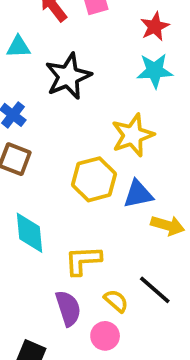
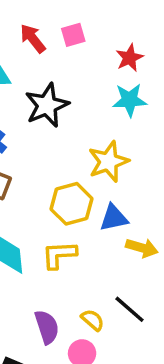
yellow L-shape: (83, 260) -> (59, 255), moved

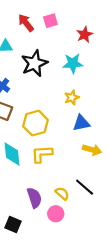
cyan star: (130, 100) -> (73, 63), moved
yellow star: (108, 162) -> (72, 97), size x0.6
yellow hexagon: (71, 204) -> (35, 123), moved
blue triangle: (114, 218) -> (81, 123), moved

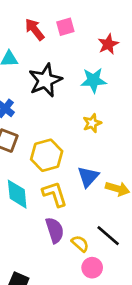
blue triangle: (81, 123) -> (88, 177), moved, turned -36
yellow L-shape: (42, 154) -> (55, 194), turned 75
purple semicircle: (34, 198) -> (55, 230), moved
pink circle: (56, 214) -> (92, 268), moved

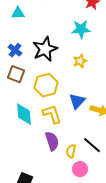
black star: (45, 80) -> (45, 49), moved
yellow semicircle: (80, 244) -> (71, 151), turned -120

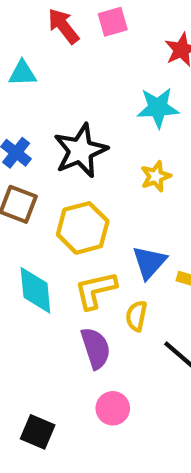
yellow L-shape: (52, 114) -> (96, 290), turned -85
yellow semicircle: (71, 151) -> (136, 316), moved
pink circle: (80, 169) -> (113, 408), moved

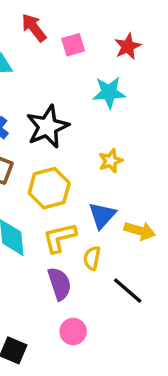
pink square: (113, 22) -> (73, 45), moved
yellow star: (156, 176) -> (111, 161), moved

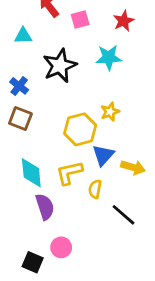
black star: (48, 127) -> (60, 66), moved
yellow hexagon: (49, 188) -> (80, 129), moved
purple semicircle: (59, 284) -> (45, 207), moved
pink circle: (73, 331) -> (61, 247), moved

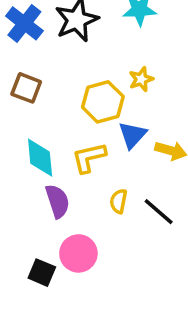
blue cross: (19, 86) -> (24, 23), moved, size x1.5
yellow semicircle: (95, 189) -> (119, 201), moved
pink circle: (61, 247) -> (78, 253), size x1.4

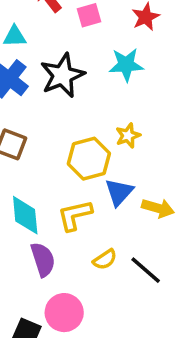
yellow semicircle: (119, 201) -> (105, 259), turned -135

